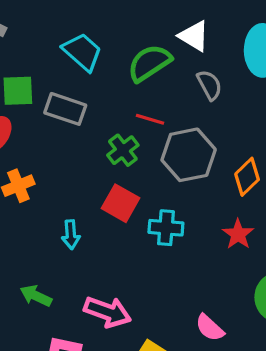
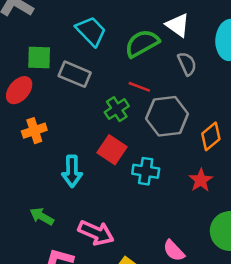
cyan arrow: (71, 235) -> (72, 171), size x1.4

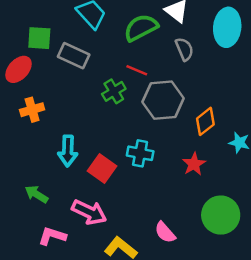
red square: (112, 150) -> (102, 168), moved

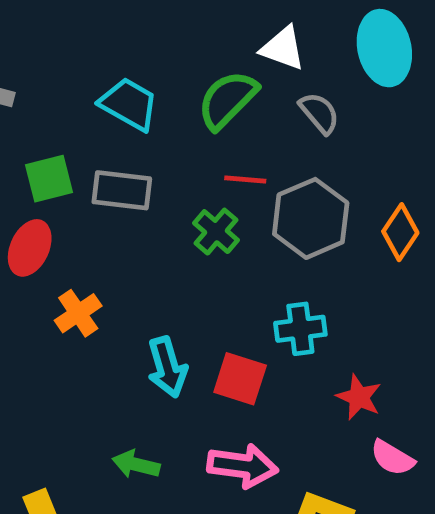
red star: (194, 164) -> (359, 397), moved

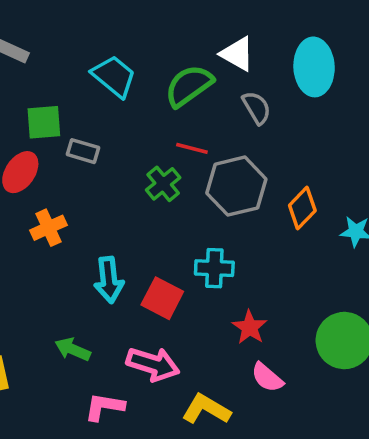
gray rectangle: (122, 190) -> (83, 151), moved, size x0.7

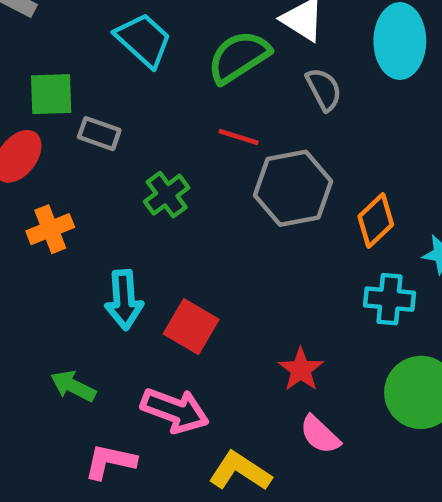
green cross: (163, 184) -> (167, 195), moved
cyan cross: (214, 268) -> (390, 299), moved

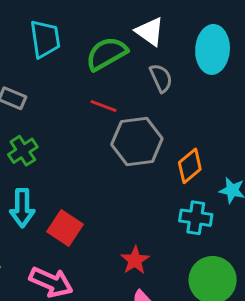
cyan trapezoid: (144, 40) -> (45, 39), turned 36
green cross: (167, 195) -> (23, 151), moved

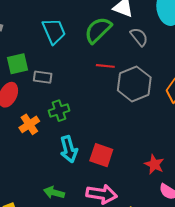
green cross: (23, 151) -> (59, 111), turned 30

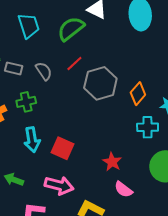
gray semicircle: (139, 37) -> (44, 71), moved
red line: (105, 66) -> (74, 64), turned -54

